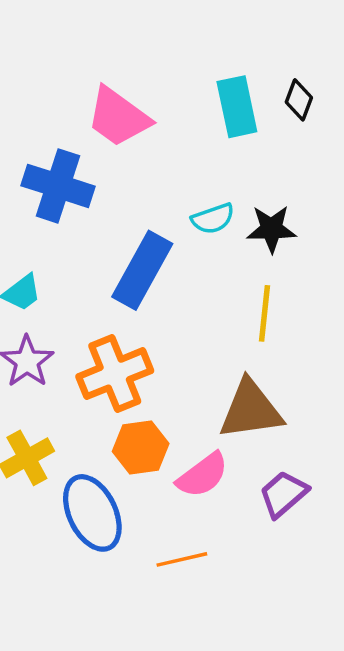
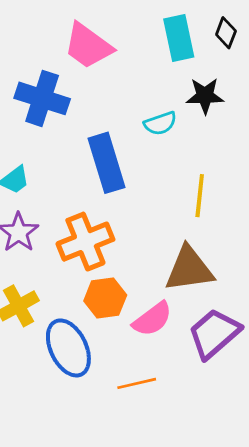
black star: (271, 229) -> (205, 96), moved
blue rectangle: (142, 270) -> (106, 163), turned -46
purple trapezoid: (283, 494) -> (214, 334), size x1.4

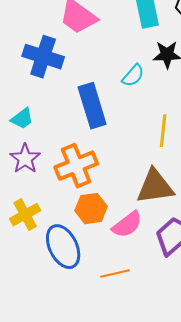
cyan semicircle: (160, 123) -> (133, 76), turned -30

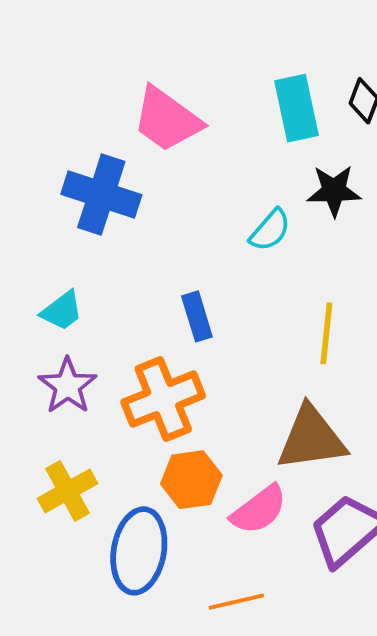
blue rectangle: (92, 106) -> (197, 316), moved, size x0.6
blue ellipse: (63, 247) -> (139, 551), turned 36

